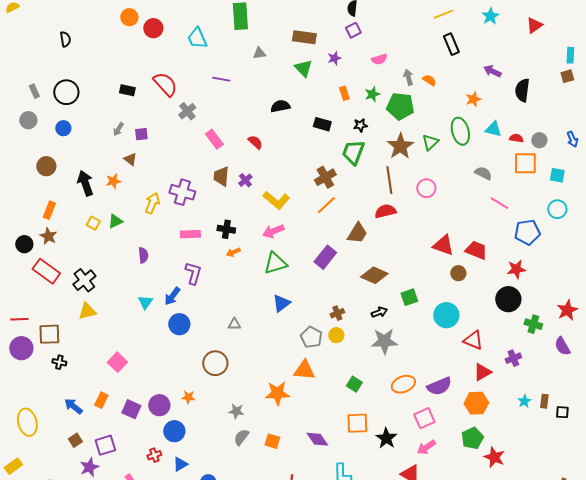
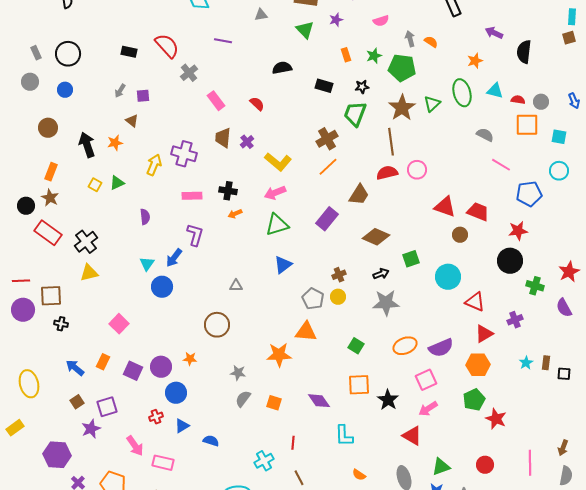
pink circle: (426, 188) -> (417, 170), moved
blue circle: (179, 324) -> (162, 287), moved

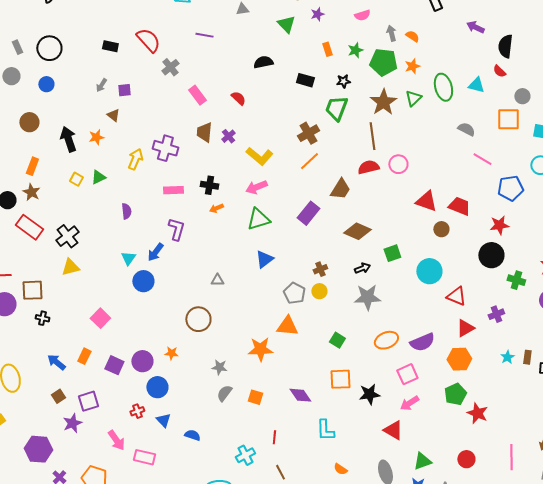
orange star: (475, 61) -> (412, 66), moved
red semicircle: (518, 100) -> (499, 71), moved, turned -144
black star: (388, 400) -> (369, 394), turned 30
blue triangle: (182, 426) -> (163, 420), turned -42

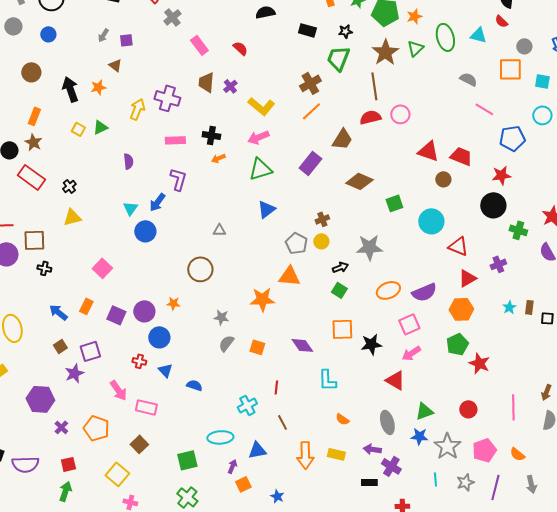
black cross: (67, 236) -> (69, 186), size x0.6
black arrow: (362, 268) -> (340, 267), moved
red cross: (137, 411) -> (139, 361), turned 32

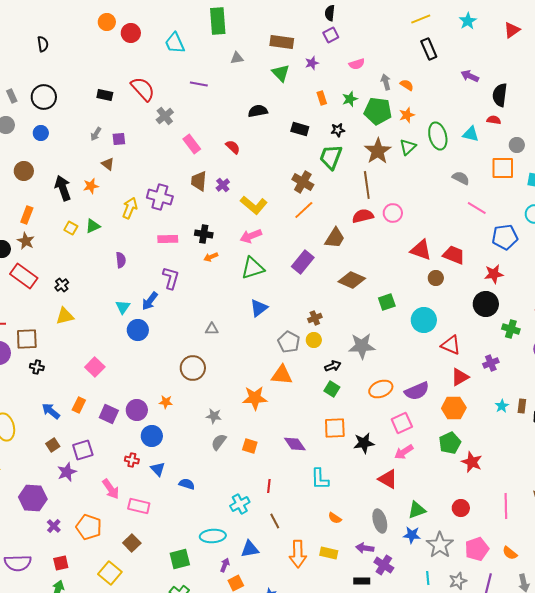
red semicircle: (501, 21) -> (494, 120), turned 144
brown cross: (310, 83) -> (303, 182), turned -30

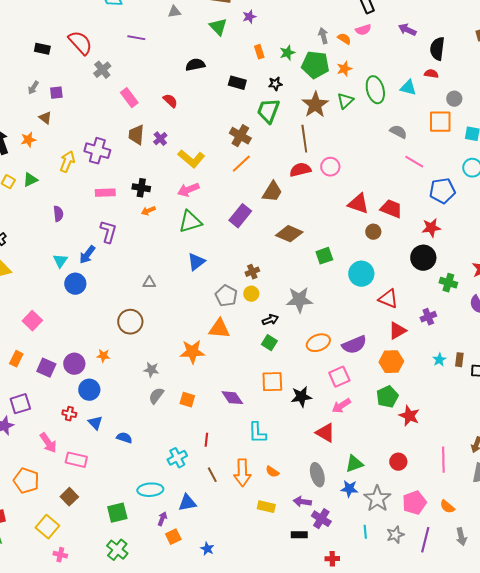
pink semicircle: (357, 64) -> (363, 30), moved
orange arrow: (298, 554) -> (242, 473), moved

